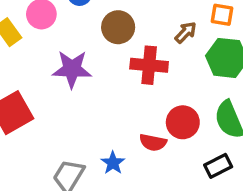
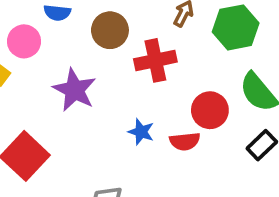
purple star: (72, 69) -> (75, 90), turned -30
blue star: (113, 163) -> (141, 132), moved

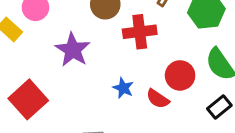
red semicircle: (185, 141) -> (158, 99), turned 35

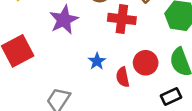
red semicircle: (158, 99) -> (123, 77), turned 30

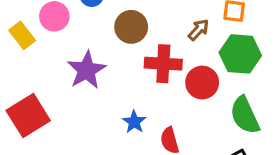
red circle: (146, 63) -> (202, 83), moved

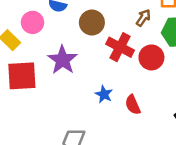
red cross: (163, 64) -> (120, 47), turned 32
red square: (28, 115) -> (22, 76), moved, turned 36

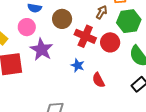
pink circle: (32, 22) -> (27, 27), moved
blue star: (104, 94) -> (78, 65), moved

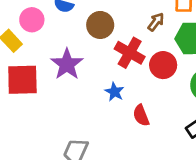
pink circle: (27, 27) -> (32, 20), moved

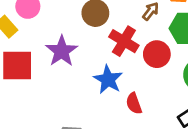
blue star: (114, 92) -> (108, 80), size x1.5

